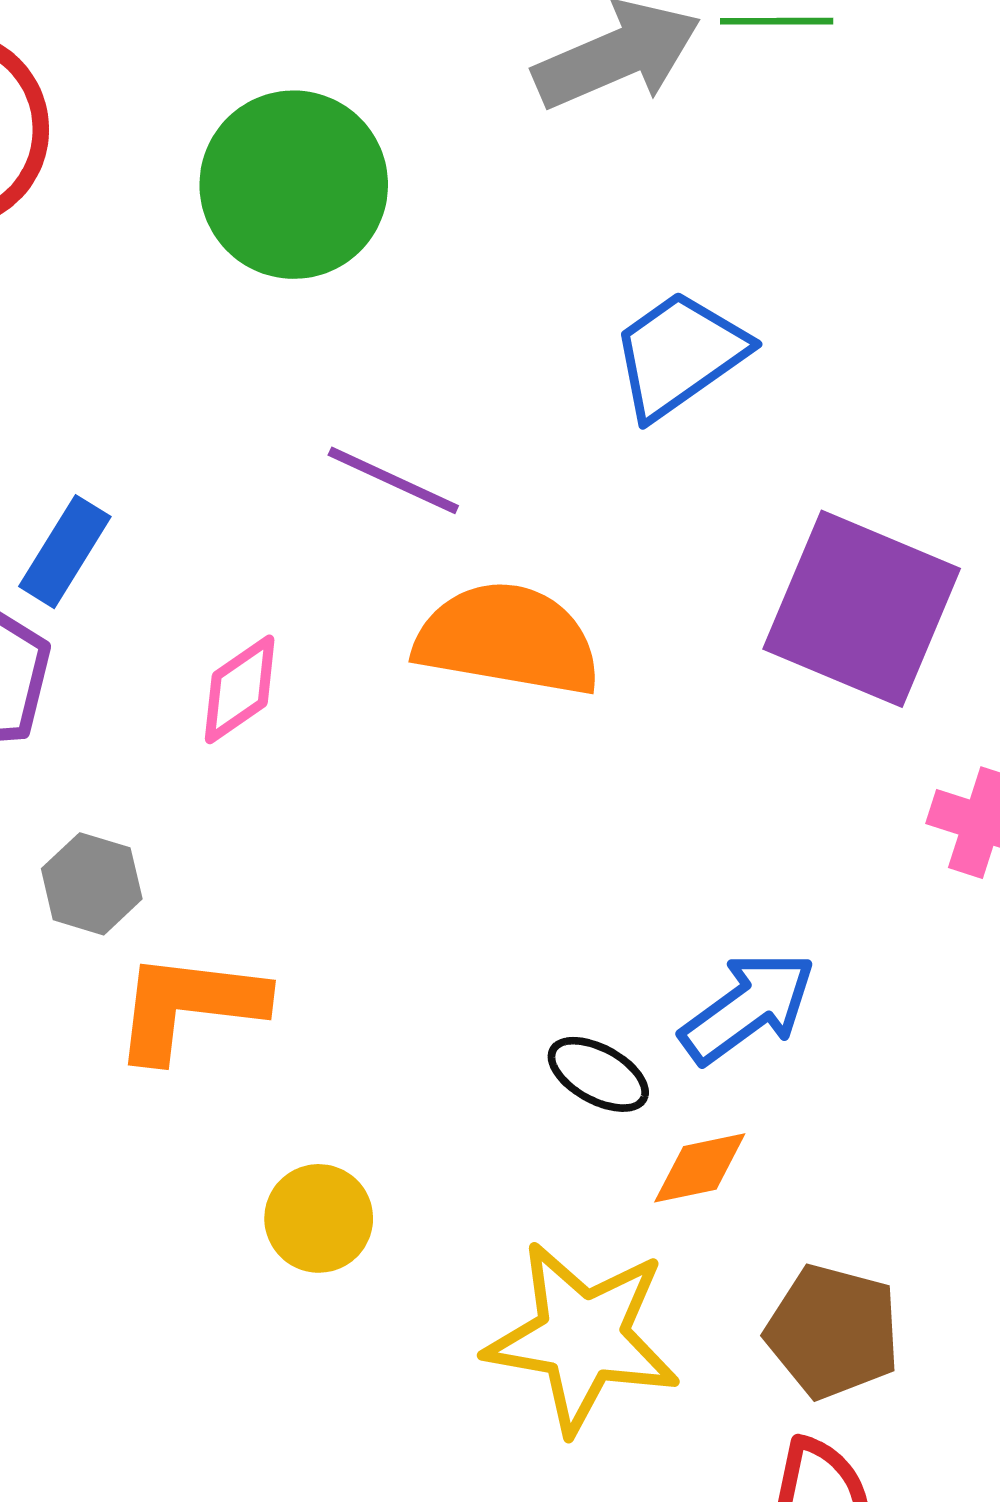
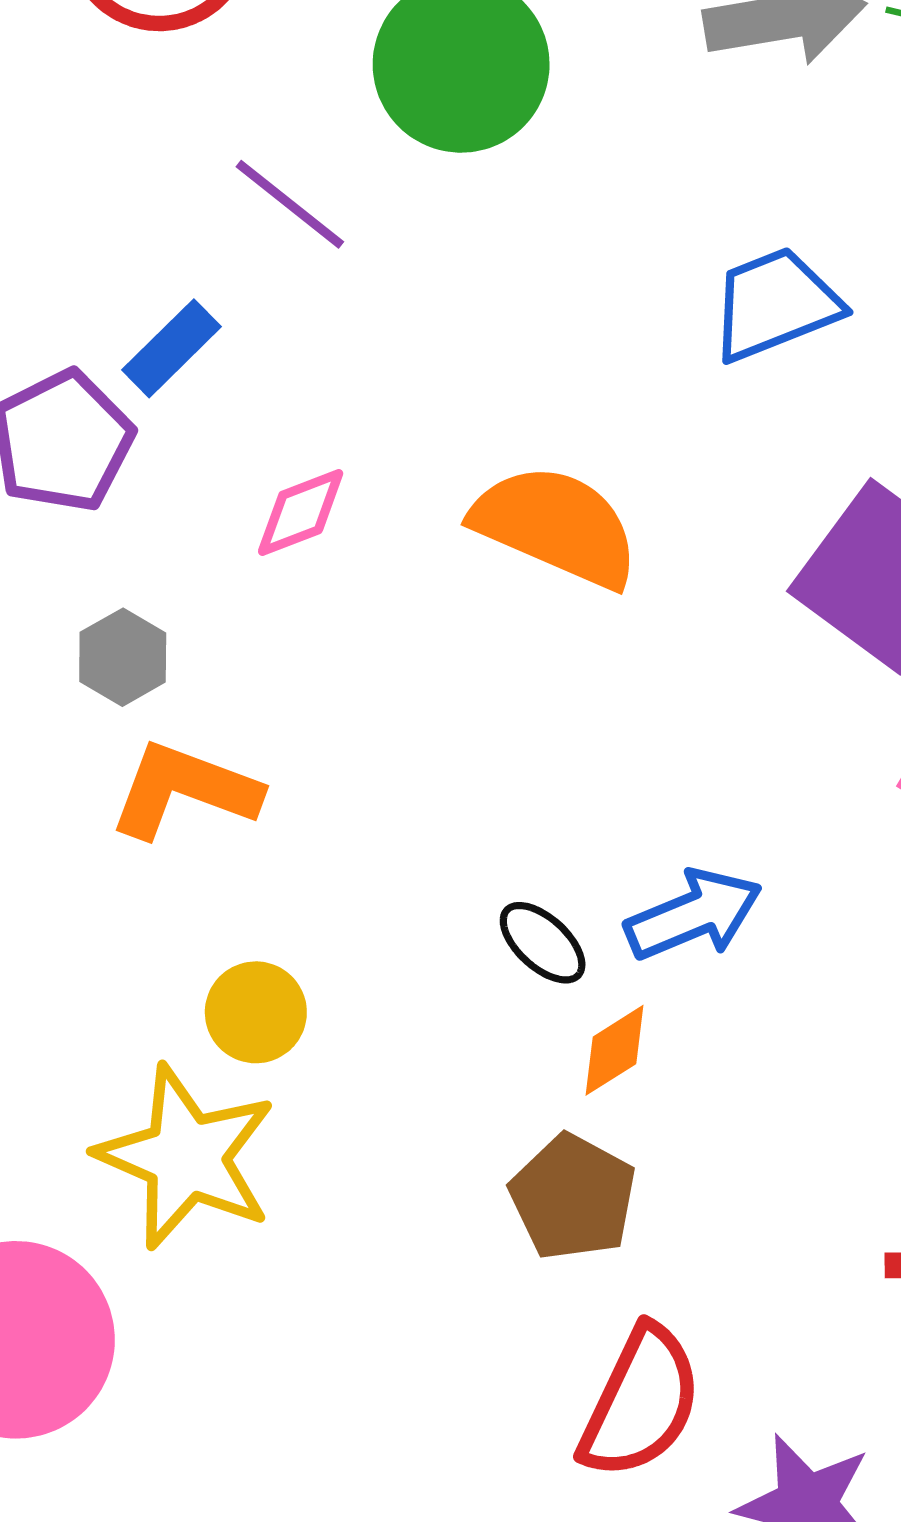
purple line: (393, 480) -> (290, 204), moved
orange diamond: (700, 1168) -> (614, 1050), turned -34
brown pentagon: (833, 1331) -> (573, 1197), moved
yellow star: (583, 1337) -> (186, 1157), moved

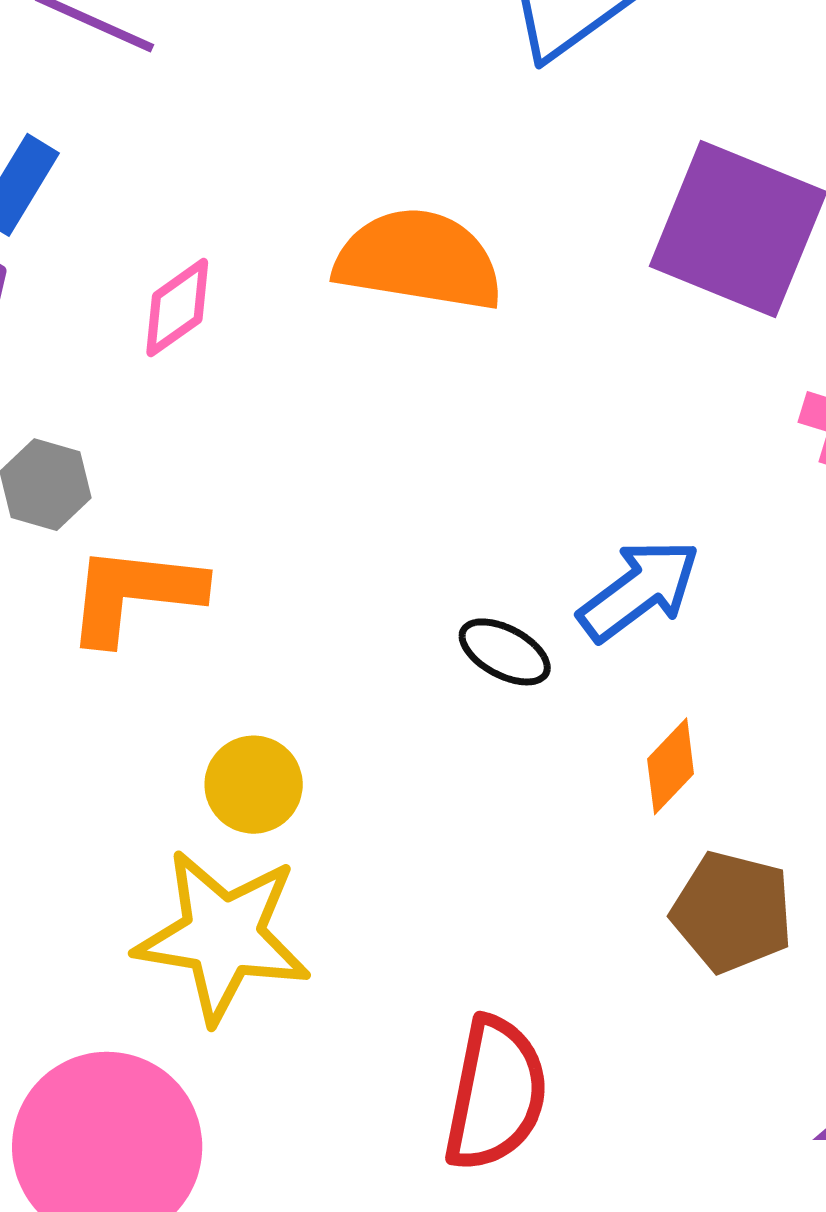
orange diamond: (614, 1050) -> (671, 766), moved
brown pentagon: (573, 1197) -> (732, 912), moved
red semicircle: (641, 1402) -> (496, 1094), moved

